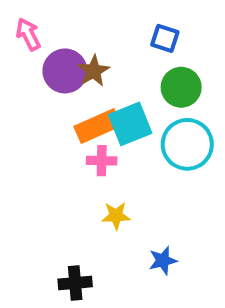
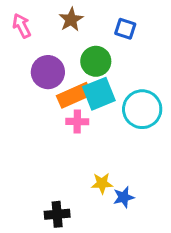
purple circle: (65, 71) -> (48, 72), moved
brown star: (93, 71) -> (71, 20), moved
green circle: (181, 87) -> (96, 61), moved
yellow star: (116, 216) -> (102, 183), moved

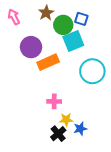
green circle: (96, 61) -> (63, 25), moved
cyan square: (99, 94) -> (73, 41), moved
pink cross: (77, 122) -> (54, 101), moved
black cross: (57, 214) -> (58, 134), moved, turned -35

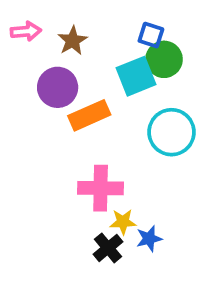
brown star: (46, 13) -> (73, 41), moved
pink arrow: (14, 17) -> (26, 31), turned 112
green circle: (63, 25) -> (164, 59), moved
pink cross: (54, 101) -> (101, 188), size x1.6

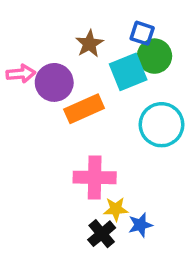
pink arrow: (26, 31) -> (21, 74), moved
brown star: (73, 41) -> (89, 44), moved

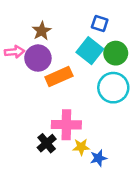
brown star: (89, 44) -> (42, 31), moved
green circle: (154, 56) -> (116, 53), moved
cyan square: (128, 72) -> (90, 51), turned -30
black cross: (102, 234) -> (47, 143), moved

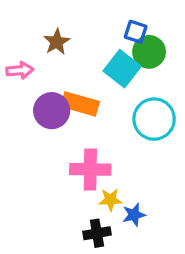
green circle: (116, 53) -> (149, 52), moved
purple circle: (38, 58) -> (52, 111), moved
orange rectangle: (59, 77) -> (80, 104), turned 40
black cross: (47, 143) -> (97, 233), moved, turned 30

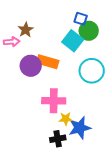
brown star: (57, 42) -> (26, 30), moved
blue star: (134, 215) -> (80, 128), size x1.6

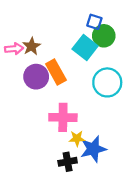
brown star: (26, 30) -> (31, 46), moved
orange rectangle: (48, 62) -> (56, 72), turned 45

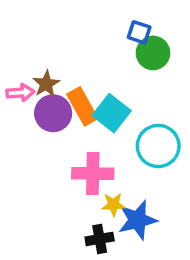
brown star: (31, 46) -> (46, 84), moved
cyan square: (85, 47) -> (112, 113), moved
pink arrow: (14, 49) -> (20, 93), moved
cyan circle: (107, 82) -> (158, 146), moved

